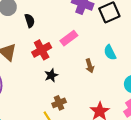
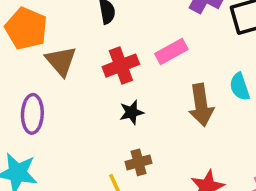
brown arrow: (90, 66) -> (201, 105), size x1.6

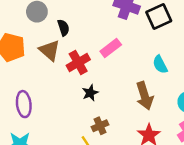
brown triangle: (61, 61) -> (50, 50), moved
brown arrow: (201, 105) -> (145, 96), moved

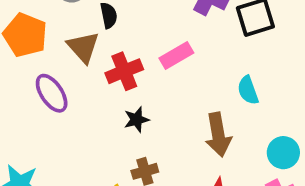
purple ellipse: (24, 104) -> (52, 93), moved, turned -35

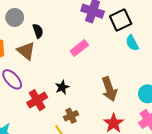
red cross: (124, 71) -> (37, 100), moved
cyan semicircle: (248, 90) -> (132, 43), moved

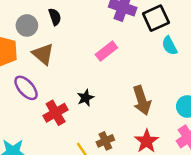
gray circle: (15, 17) -> (27, 25), moved
black semicircle: (38, 31) -> (55, 17), moved
brown cross: (71, 116) -> (105, 141), moved

